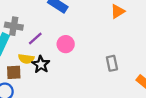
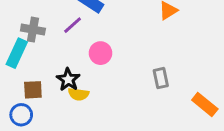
purple line: (35, 38) -> (73, 25), moved
yellow semicircle: (26, 59) -> (78, 94), moved

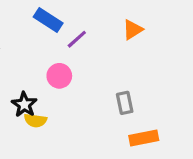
purple line: (73, 25) -> (77, 39), moved
orange rectangle: (205, 104) -> (144, 138), moved, turned -50

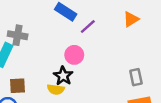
gray rectangle: (125, 103) -> (136, 77), moved
black star: (24, 105) -> (63, 76), moved

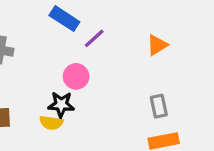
orange triangle: (131, 19) -> (157, 45), moved
black star: (63, 76) -> (61, 105), turned -30

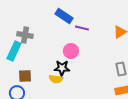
purple line: (94, 38) -> (82, 28), turned 56

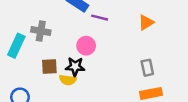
gray cross: (25, 35) -> (41, 31), moved
brown square: (25, 76) -> (49, 66), moved

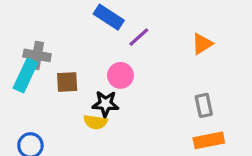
purple line: (100, 18) -> (139, 37), turned -56
gray cross: (41, 31) -> (37, 55), moved
brown square: (49, 66) -> (67, 82), moved

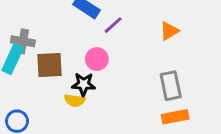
brown square: (67, 82) -> (50, 65), size x1.4
gray rectangle: (204, 105) -> (171, 86), size x1.4

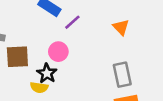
orange triangle: (169, 31) -> (121, 27), turned -42
black star: (84, 84) -> (47, 73), turned 30

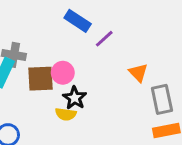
orange triangle: (121, 27) -> (138, 73), moved
pink circle: (58, 52) -> (63, 73), moved

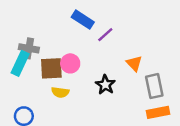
black star: (75, 98) -> (105, 85), moved
yellow semicircle: (66, 114) -> (60, 92), moved

